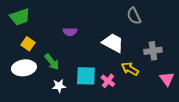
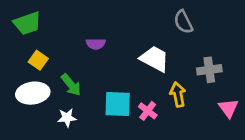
yellow arrow: (130, 69) -> (178, 94), turned 48
white star: (59, 86) -> (67, 118), moved

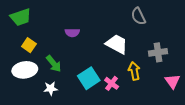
cyan square: (118, 104) -> (89, 78), turned -35

